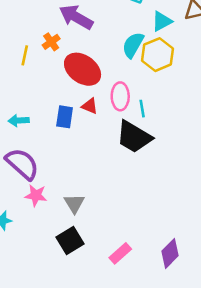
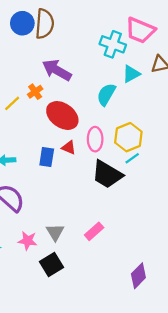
yellow line: (25, 55) -> (12, 103), turned 35
yellow hexagon: (157, 55) -> (128, 137), moved
cyan line: (142, 109) -> (132, 158), moved, turned 64
pink star: (36, 195) -> (28, 241), moved
pink rectangle: (120, 253) -> (94, 231), moved

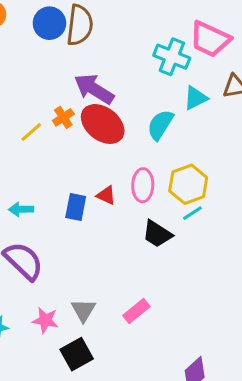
red ellipse: (62, 115) -> (103, 124), moved
black trapezoid: (107, 174) -> (157, 234), size x0.7

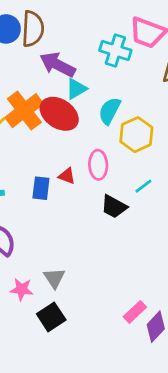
purple arrow: (94, 89) -> (58, 65), moved
cyan triangle: (195, 98) -> (76, 89), moved
orange cross: (63, 117) -> (24, 111), size x2.0
yellow hexagon: (188, 184) -> (136, 135), moved
pink rectangle: (136, 311) -> (135, 312), moved

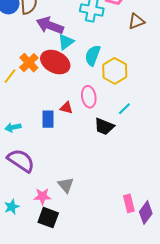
orange cross: (24, 111) -> (29, 63), size x0.7
pink rectangle: (135, 312) -> (129, 203), turned -54
black square: (51, 317) -> (48, 218), moved, turned -30

